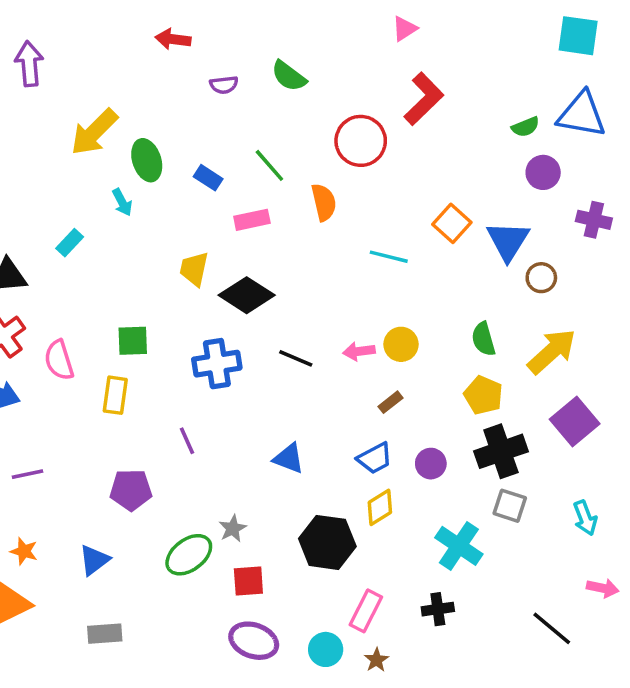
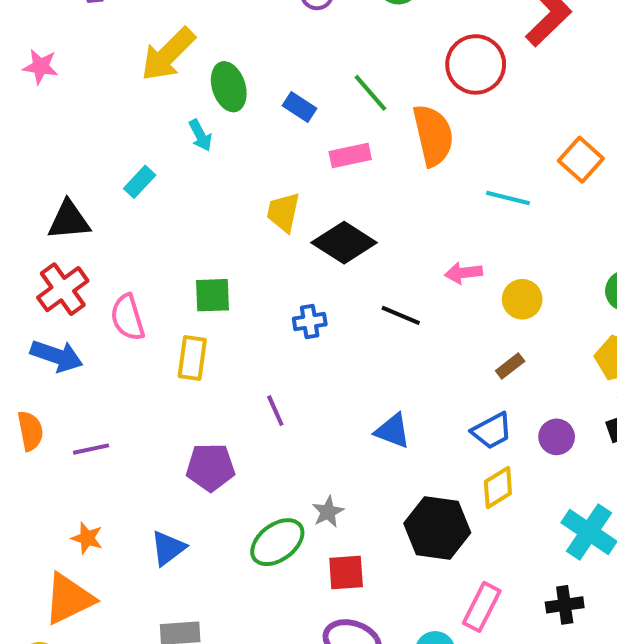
orange semicircle: (324, 202) -> (433, 135), size x1.4
pink arrow: (359, 351) -> (463, 273), moved
blue cross: (217, 364) -> (310, 322), size x0.6

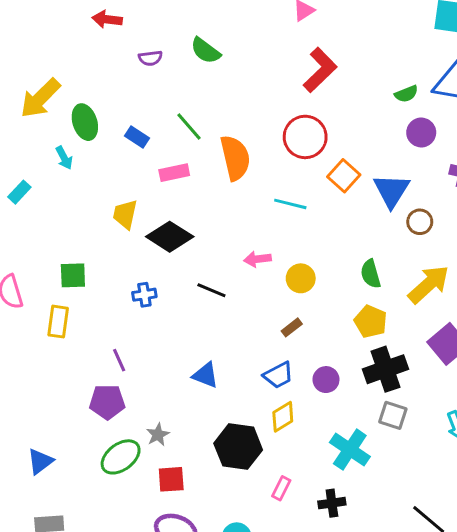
red circle: (476, 64) -> (305, 137), moved
purple pentagon: (210, 467) -> (107, 402), moved
pink rectangle: (482, 607) -> (281, 488), moved, size x0.7

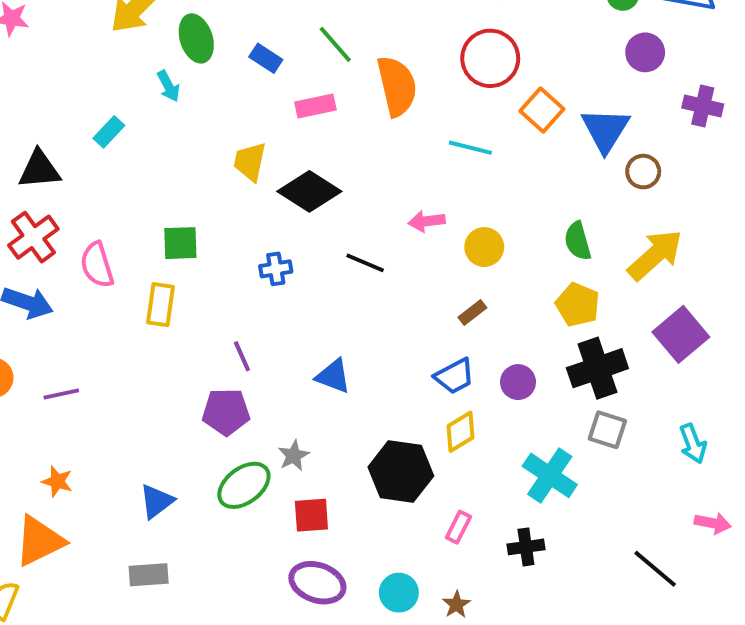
blue triangle: (205, 375) -> (333, 376), moved
blue triangle: (40, 461) -> (157, 501), moved

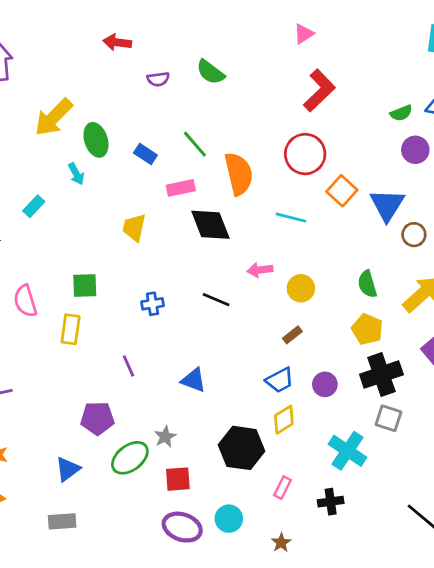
black diamond: (309, 191) -> (210, 225), moved, turned 36
purple pentagon: (226, 412) -> (97, 418), moved
cyan circle: (399, 593) -> (229, 519), moved

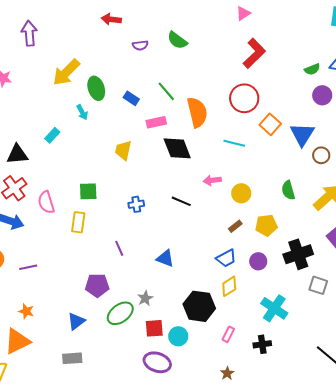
yellow pentagon: (367, 329) -> (266, 225), moved, turned -30
gray square: (388, 418) -> (318, 285), moved
cyan circle: (229, 519) -> (178, 336), moved

